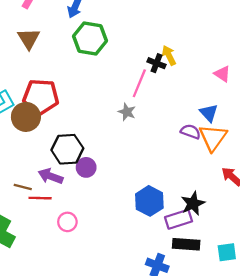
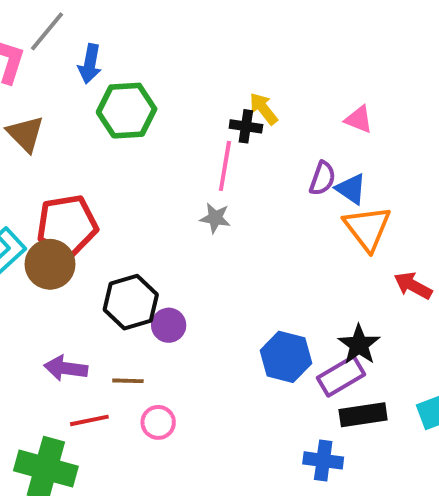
purple semicircle: (191, 132) -> (322, 178), moved, turned 102
purple arrow: (51, 176) -> (66, 368), moved
brown line: (23, 187) -> (128, 381), moved
red line: (40, 198) -> (89, 420), moved

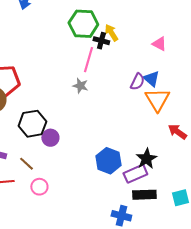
green hexagon: (127, 111) -> (83, 24), moved
purple semicircle: (322, 178) -> (137, 82), moved
brown line: (128, 381) -> (26, 164), turned 35

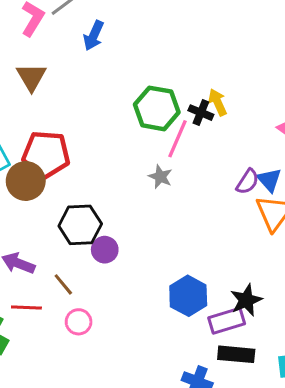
green hexagon: (83, 24) -> (157, 108), moved

